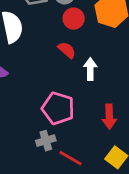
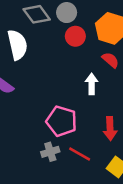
red semicircle: (67, 50) -> (110, 60), moved
red line: (70, 158) -> (80, 154), moved

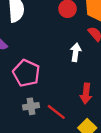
pink pentagon: (62, 121) -> (26, 73), moved

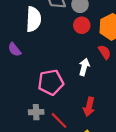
pink pentagon: (26, 73) -> (51, 82), moved, turned 30

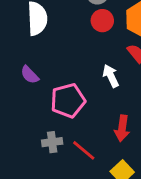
purple semicircle: (15, 50) -> (30, 75), moved
white arrow: (84, 67) -> (111, 76), turned -35

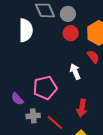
purple semicircle: (30, 75) -> (17, 99), moved

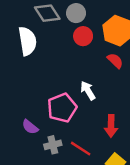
white arrow: (75, 72) -> (88, 91), moved

